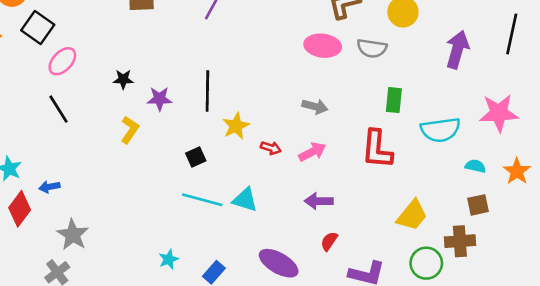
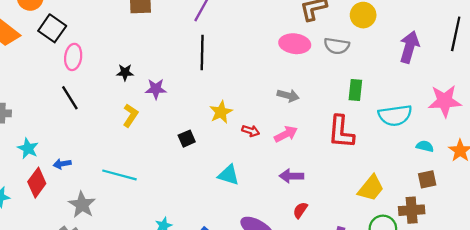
pink ellipse: (62, 61) -> (73, 57), turned -35
black line: (207, 91) -> (202, 53), moved
cyan line: (202, 200) -> (119, 175), moved

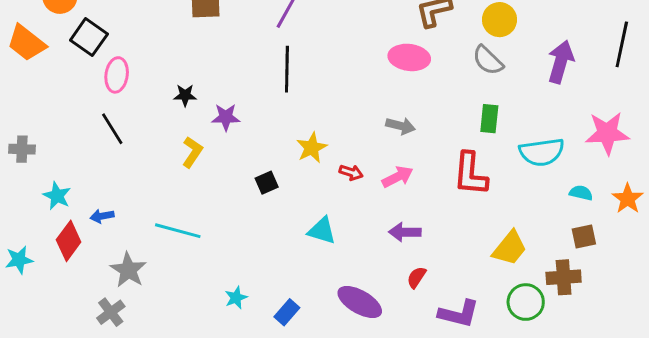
gray semicircle: (337, 46) -> (488, 60), moved, turned 35

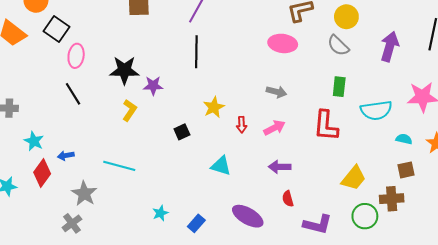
black star: (185, 95) -> (124, 70), size x1.8
red arrow: (351, 172) -> (242, 125), turned 70
red semicircle: (417, 277) -> (288, 199), turned -49

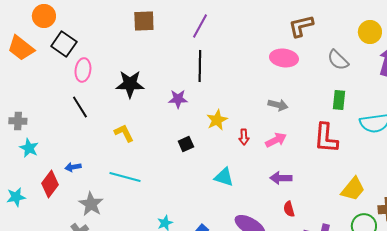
yellow circle: (346, 17) -> (370, 32), moved
purple star: (153, 86) -> (178, 99), moved
yellow L-shape: (130, 110) -> (124, 133), moved, turned -60
cyan star: (34, 141) -> (29, 148), moved

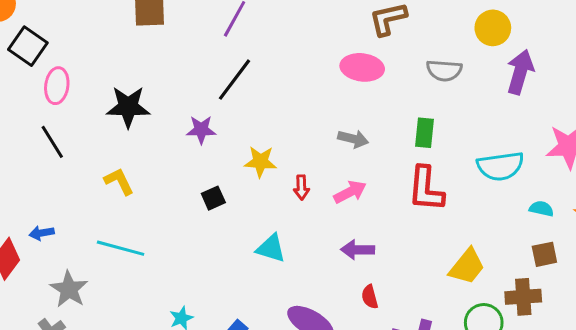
gray semicircle: (338, 60) -> (444, 70), turned -40
black line: (200, 66) -> (235, 80), turned 36
green rectangle: (339, 100) -> (424, 133), moved
yellow star: (217, 120) -> (260, 162), turned 30

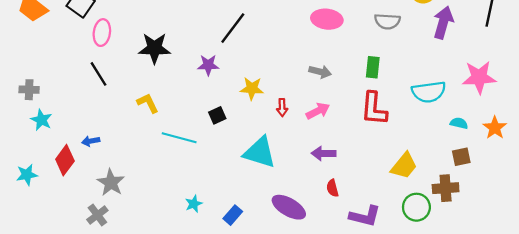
cyan line: (121, 248) -> (179, 138), moved
cyan triangle: (271, 248) -> (260, 152), size x1.5

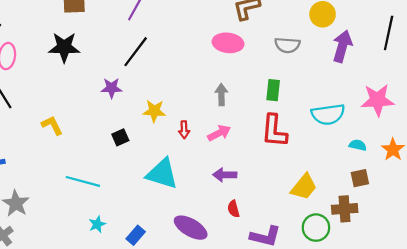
black star: (154, 48) -> (64, 47), moved
gray arrow: (320, 72) -> (221, 95), turned -105
cyan line: (179, 138) -> (83, 181), moved

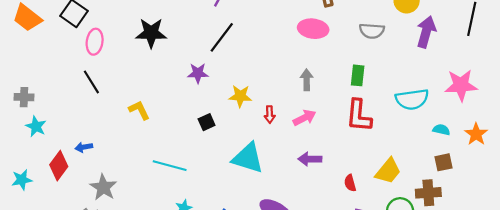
red semicircle: (234, 209) -> (350, 183), moved

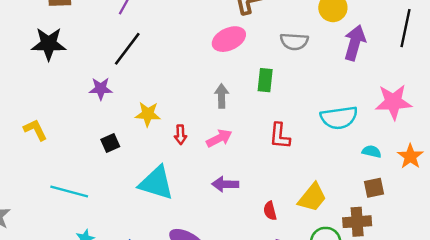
pink ellipse: (313, 29) -> (229, 39), turned -32
green rectangle: (358, 75) -> (265, 80), moved
red L-shape: (359, 116) -> (280, 136), size x0.7

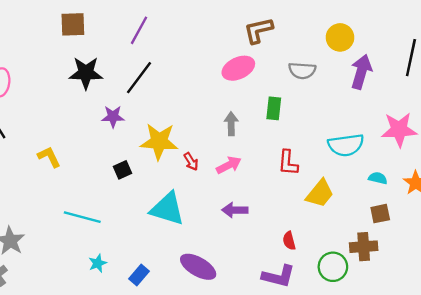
black star: (49, 44) -> (86, 73), moved
yellow star: (148, 114) -> (159, 141), size x1.5
red arrow: (180, 135) -> (191, 162), turned -30
yellow trapezoid: (312, 198) -> (320, 193), moved
red semicircle: (270, 211) -> (289, 241), moved

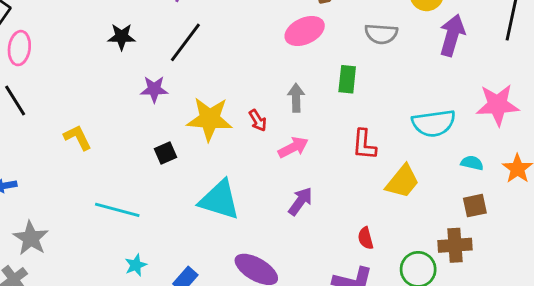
black star: (86, 73) -> (122, 37), size x0.7
red arrow: (191, 162) -> (258, 120), moved
purple arrow: (235, 210) -> (300, 201), turned 125

